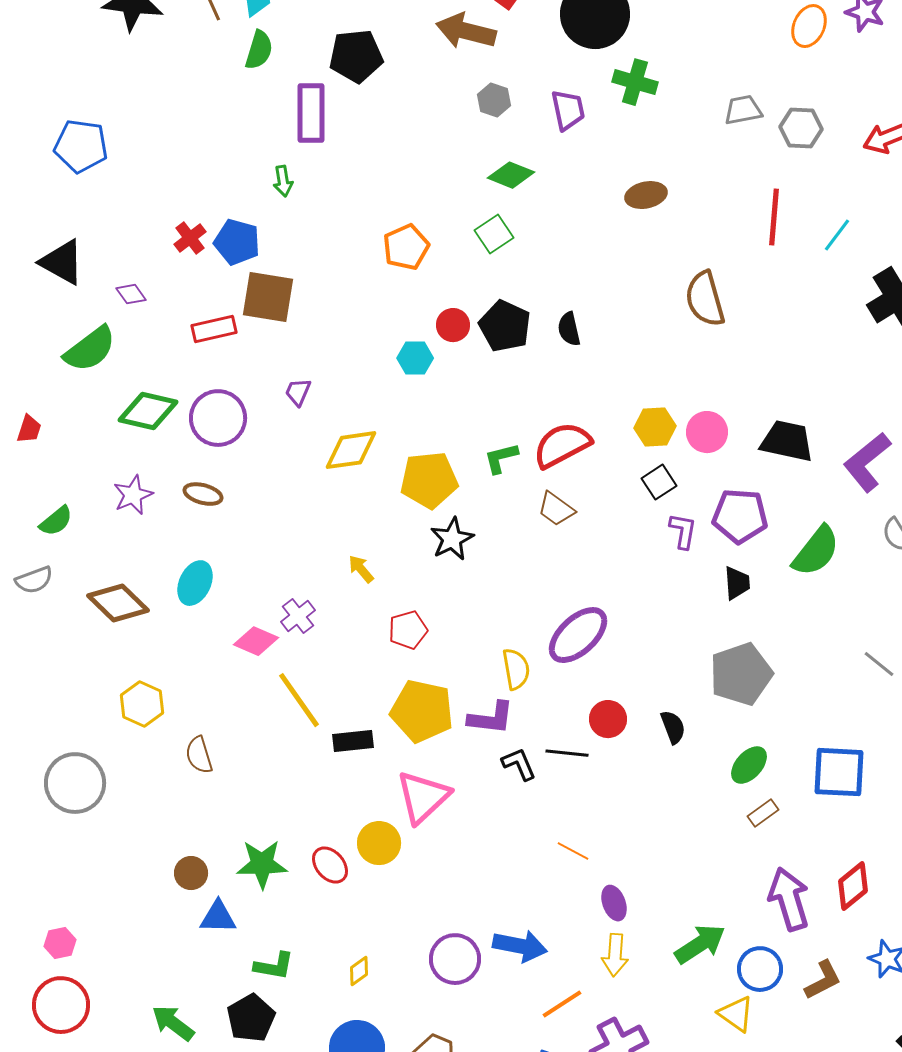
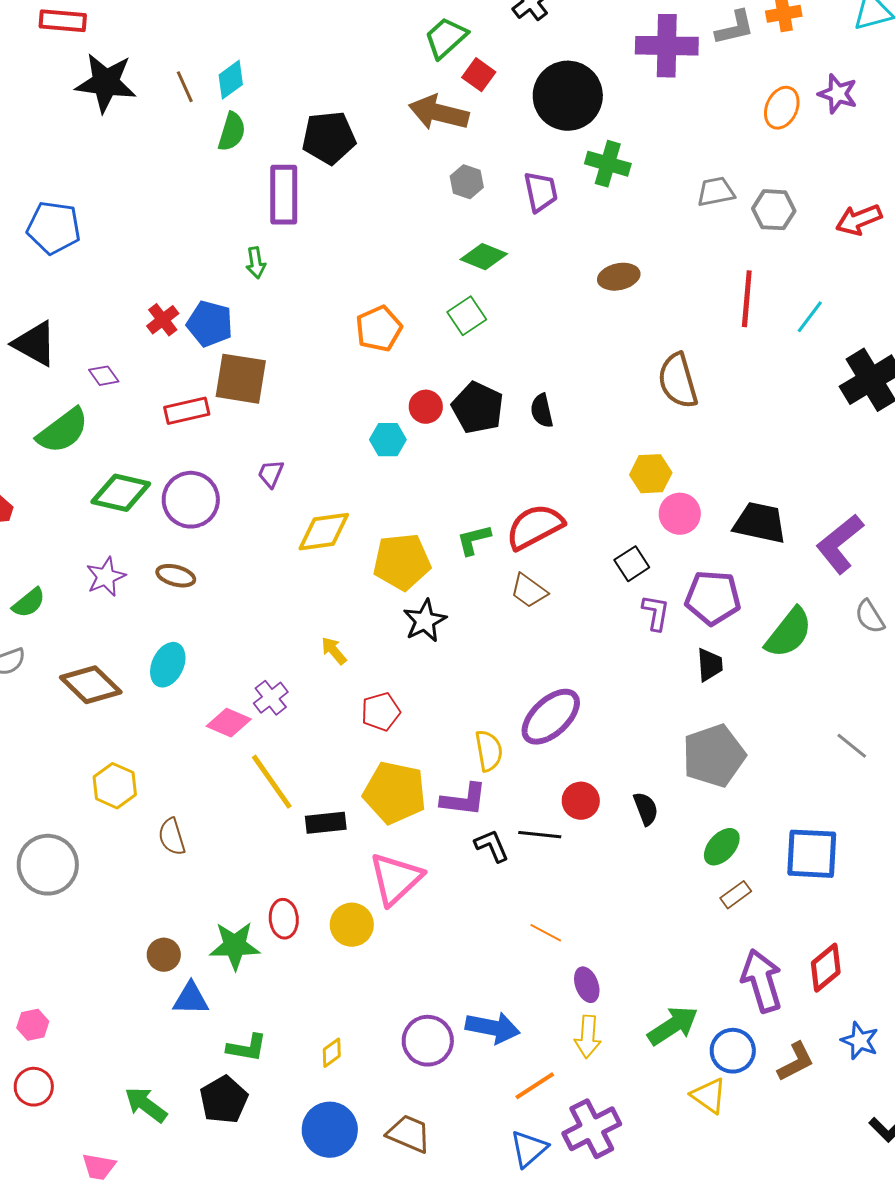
yellow hexagon: (655, 427) -> (651, 474), moved
red ellipse: (330, 865) -> (284, 919), moved, turned 36
red circle: (61, 1005) -> (34, 1087), size x0.7

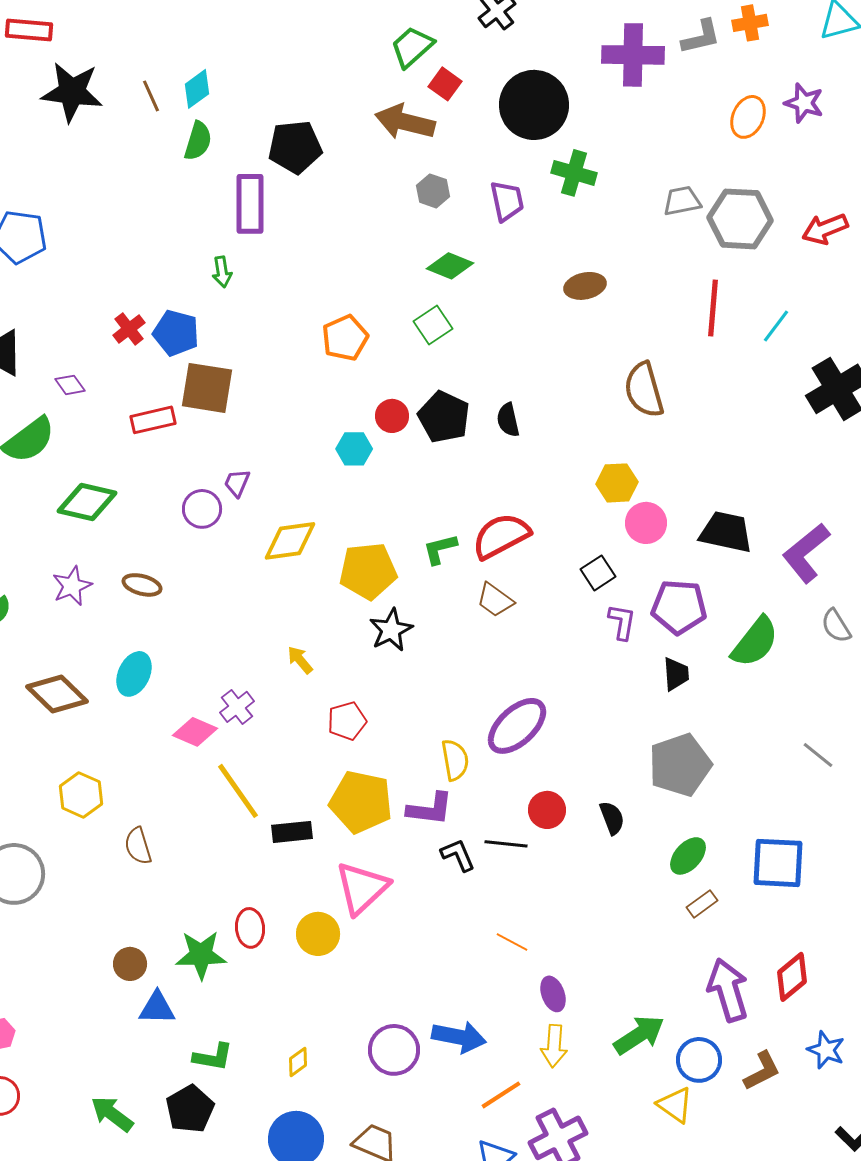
gray hexagon: (774, 210) -> (740, 219), size x1.5
purple circle: (191, 500) -> (202, 509), moved, size x0.7

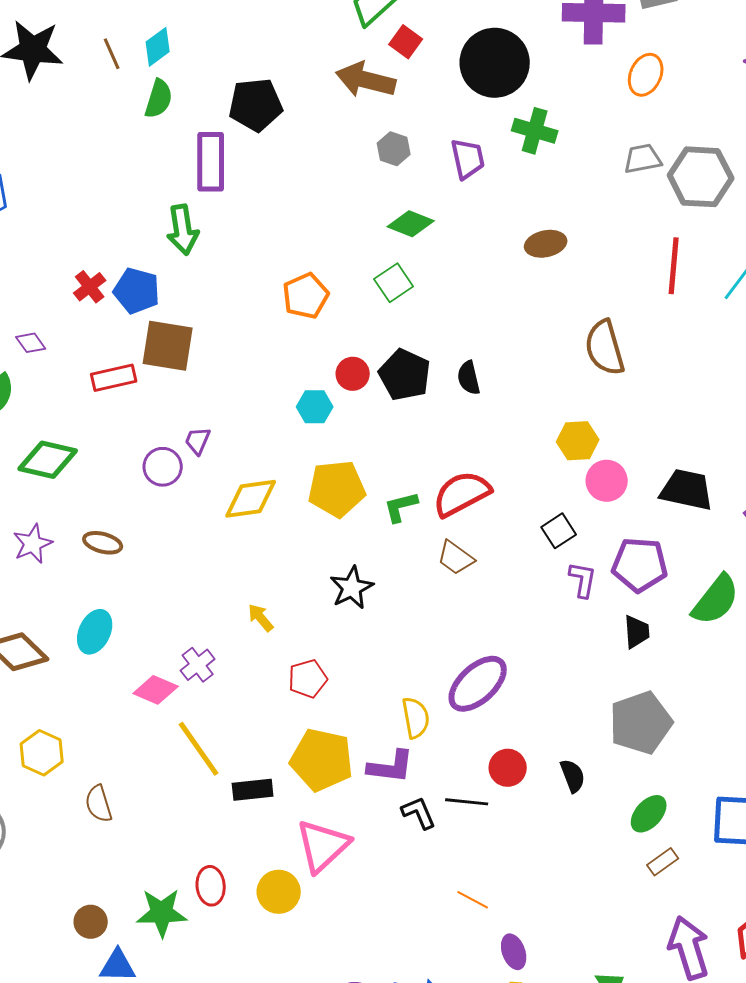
orange ellipse: (748, 117) -> (646, 75), moved
green arrow: (222, 272) -> (183, 230), size x1.6
yellow pentagon: (368, 571) -> (337, 489), moved

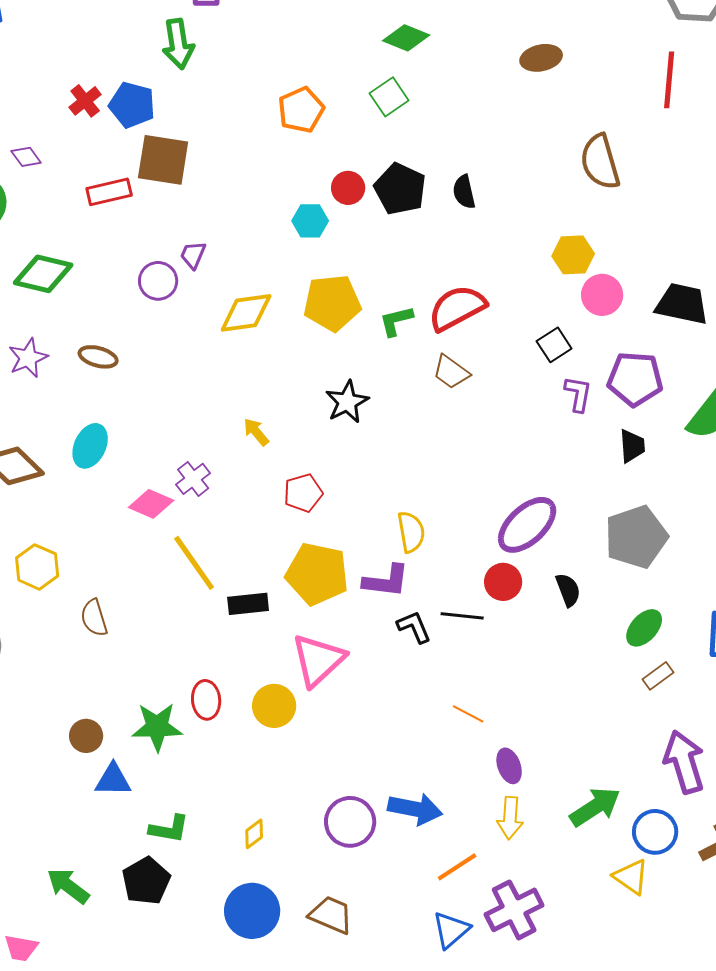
purple ellipse: (478, 684) -> (527, 525), moved

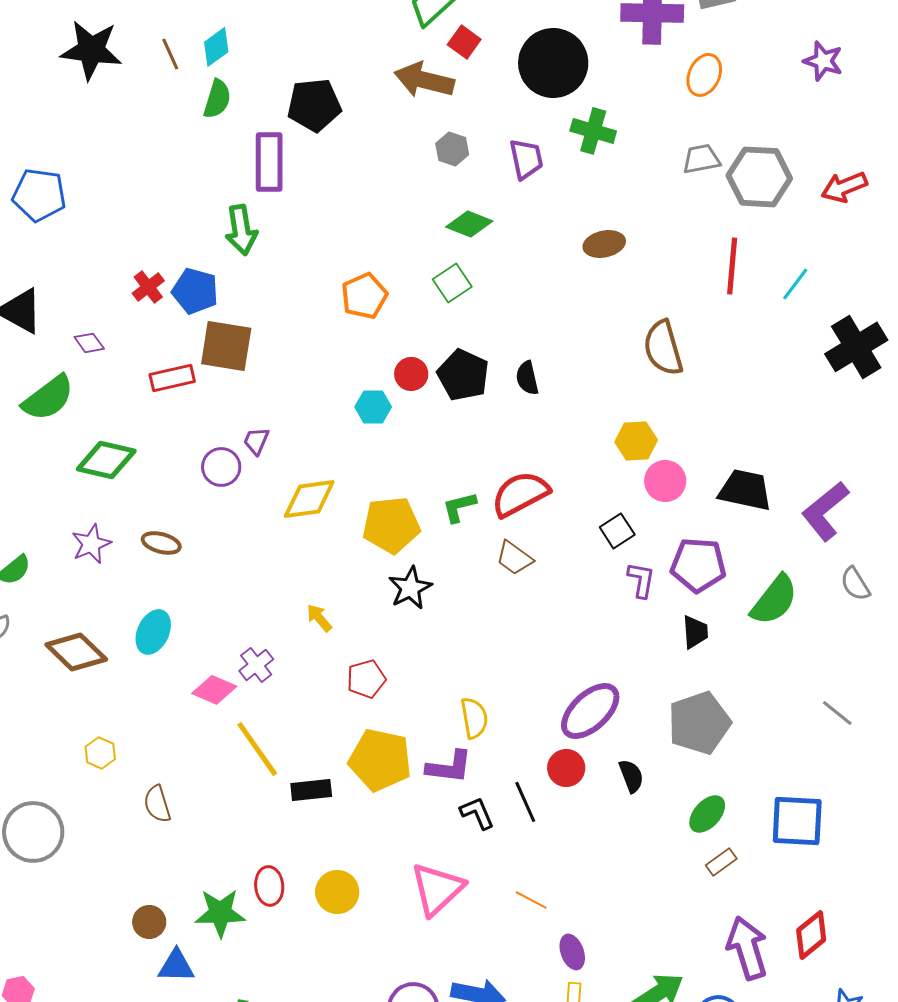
yellow pentagon: (332, 303) -> (391, 525), moved
yellow hexagon: (37, 567) -> (100, 753), size x0.7
black line: (462, 616) -> (525, 802), turned 60
pink triangle: (318, 660) -> (437, 889), moved

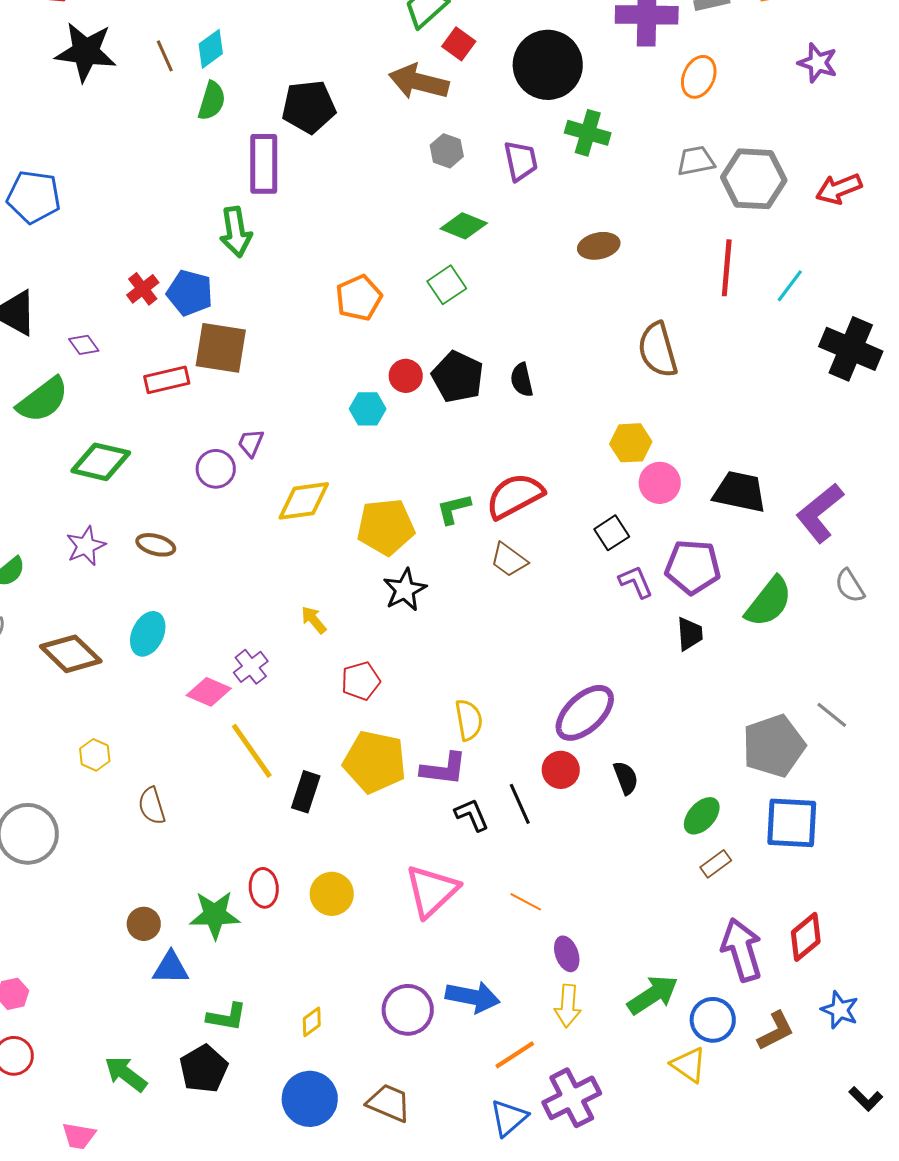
black cross: (856, 347) -> (851, 349), turned -36
purple L-shape: (641, 580) -> (636, 582), turned -33
gray pentagon: (699, 723) -> (774, 746), moved
black rectangle: (311, 790) -> (306, 792), turned -66

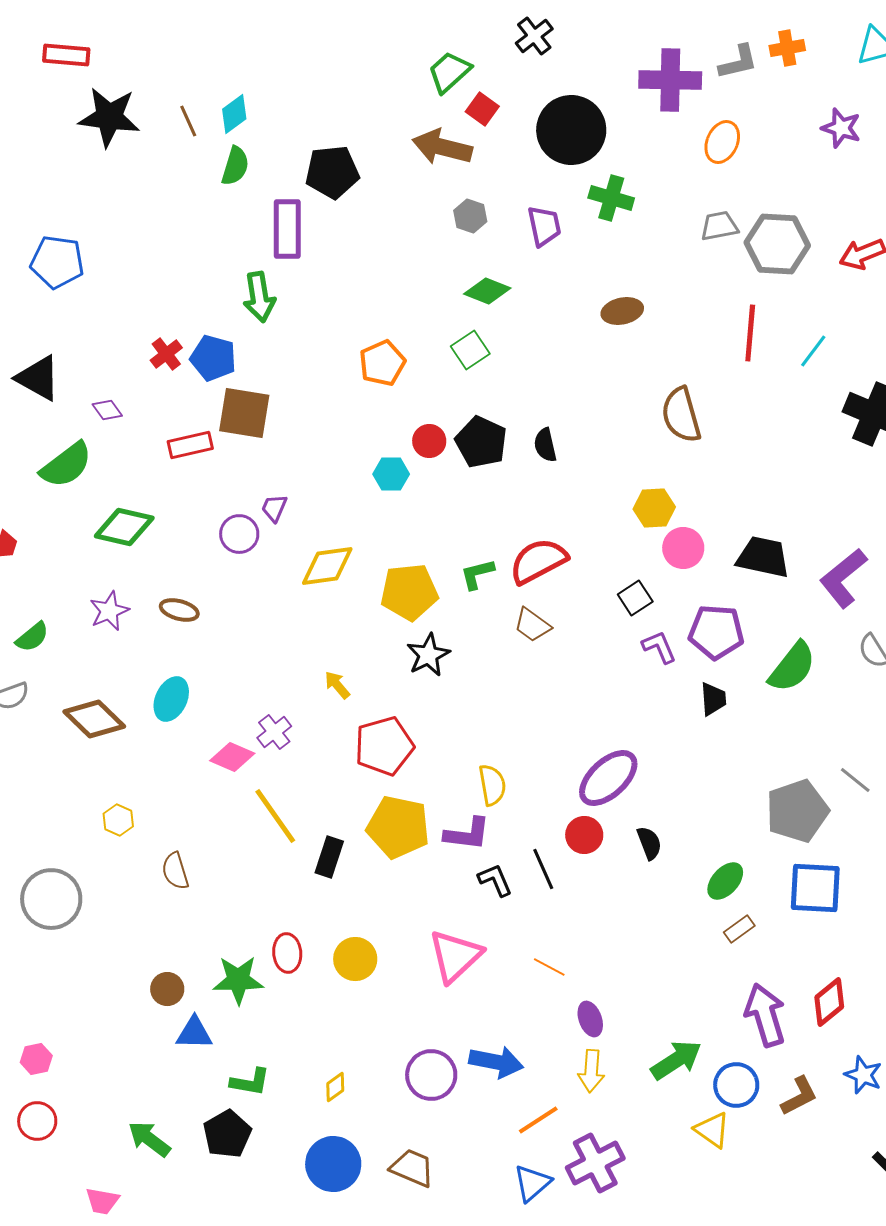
red pentagon: (361, 681) -> (384, 746), size x1.5

